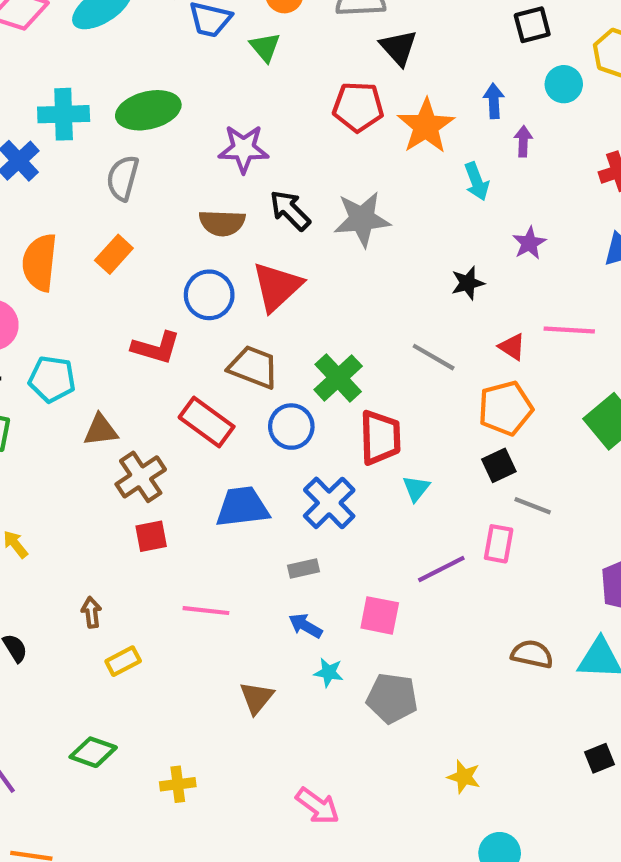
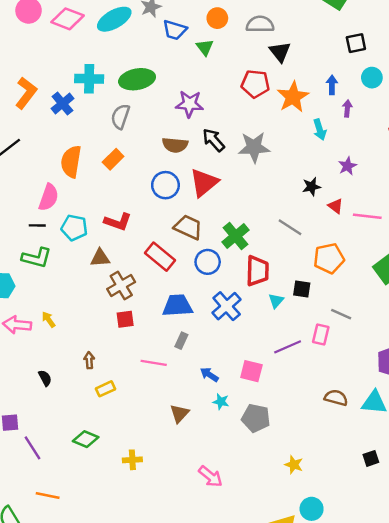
red triangle: (512, 347) -> (336, 206), moved
red L-shape: (156, 348) -> (118, 222), moved
black square: (499, 465) -> (302, 289), moved, turned 30
gray rectangle: (304, 569) -> (181, 341), moved, turned -56

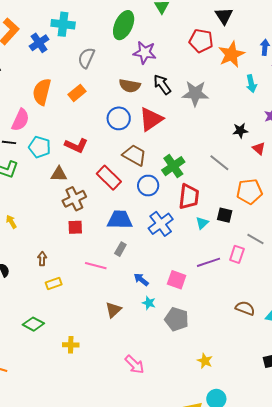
green ellipse: (137, 79) -> (124, 25), moved, turned -60

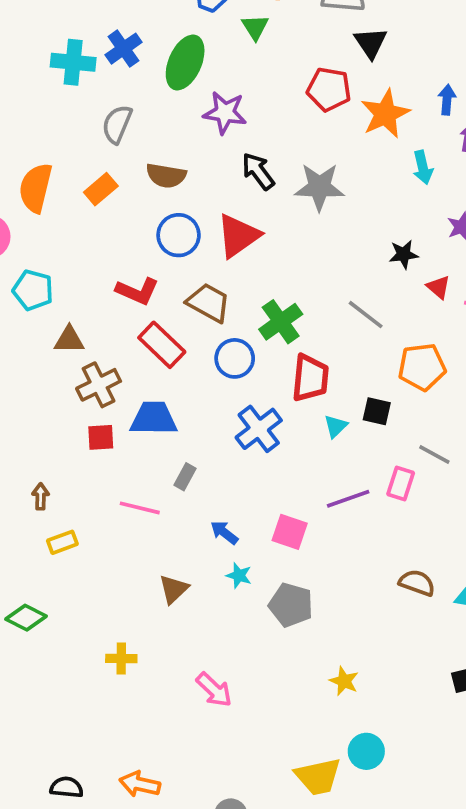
blue cross: (39, 43) -> (124, 49), moved
brown semicircle: (130, 86) -> (166, 176), moved
red L-shape: (76, 145) -> (137, 291), moved
blue trapezoid: (120, 220) -> (154, 418), moved
yellow cross: (71, 345) -> (121, 658), moved

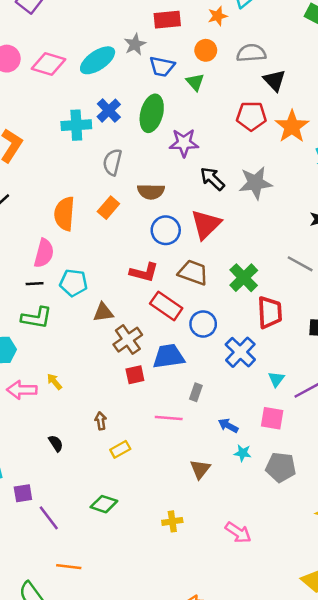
blue circle: (235, 358) -> (203, 324), moved
cyan triangle: (336, 426) -> (276, 379), moved

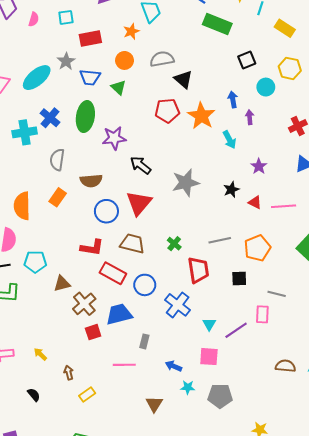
gray star: (255, 183) -> (186, 183), moved
gray line: (300, 264) -> (220, 240), moved, turned -35
green cross: (244, 278) -> (174, 244), size x0.6
yellow arrow: (54, 382) -> (40, 354), moved

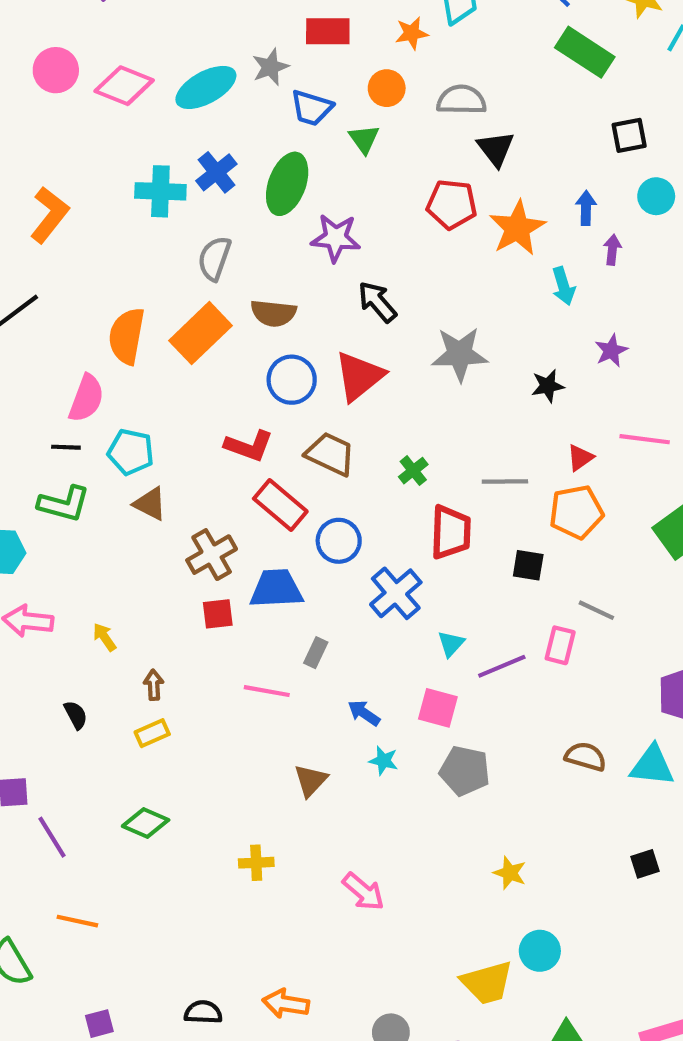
orange rectangle: (58, 197) -> (200, 333), size x1.6
red triangle: (255, 202) -> (580, 458), moved, turned 48
brown triangle: (62, 284) -> (150, 504), moved, turned 30
yellow rectangle: (87, 394) -> (152, 733), moved
gray pentagon: (220, 396) -> (465, 771), moved

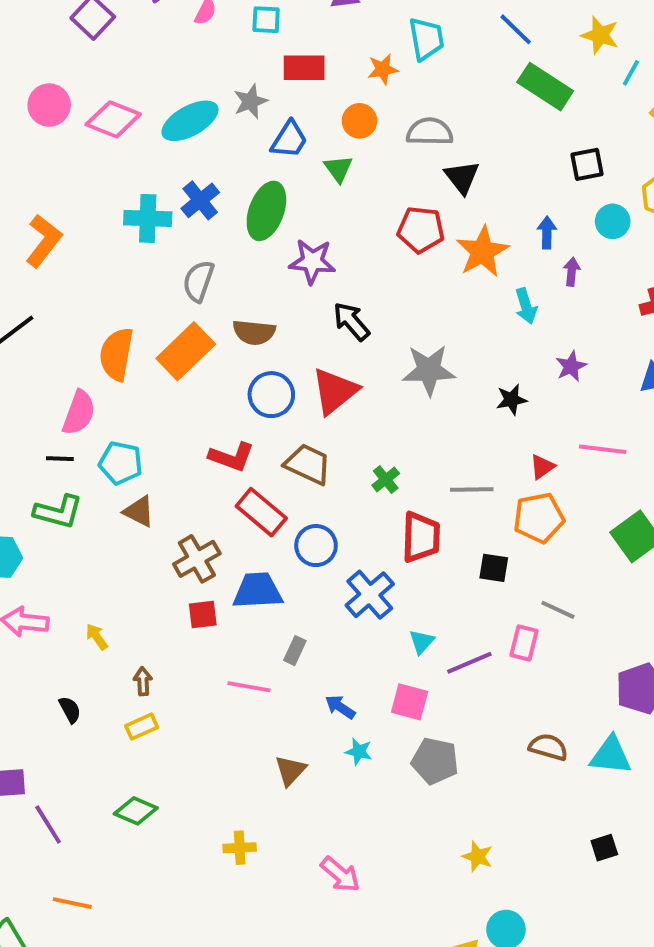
blue trapezoid: (312, 108) -> (289, 140), turned -75

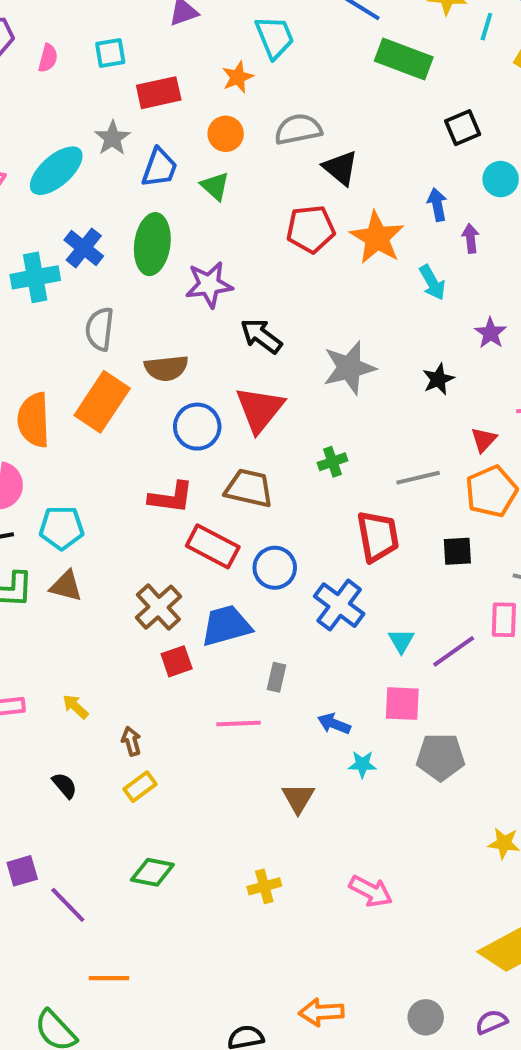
green cross: (386, 479) -> (332, 462), moved, turned 32
brown triangle: (139, 512) -> (66, 586), moved

